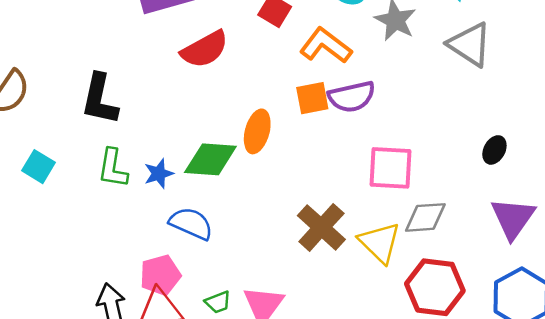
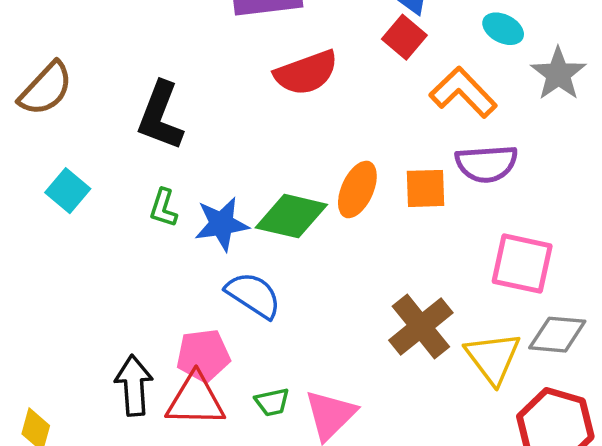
orange square: (312, 98) -> (426, 188), moved
green L-shape: (113, 168) -> (163, 208), size x0.7
blue star: (159, 174) -> (222, 224), size x1.4

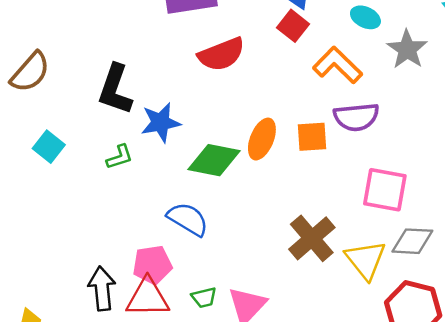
green L-shape: (163, 208) -> (120, 157), turned -124
blue star: (222, 224) -> (161, 122), moved

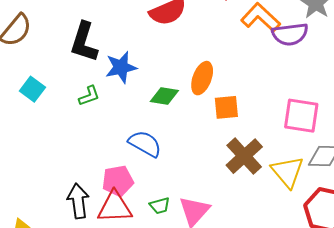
purple semicircle: (356, 117) -> (290, 34), moved
orange square: (312, 137) -> (226, 107), moved
green diamond: (214, 160) -> (164, 96), size x0.7

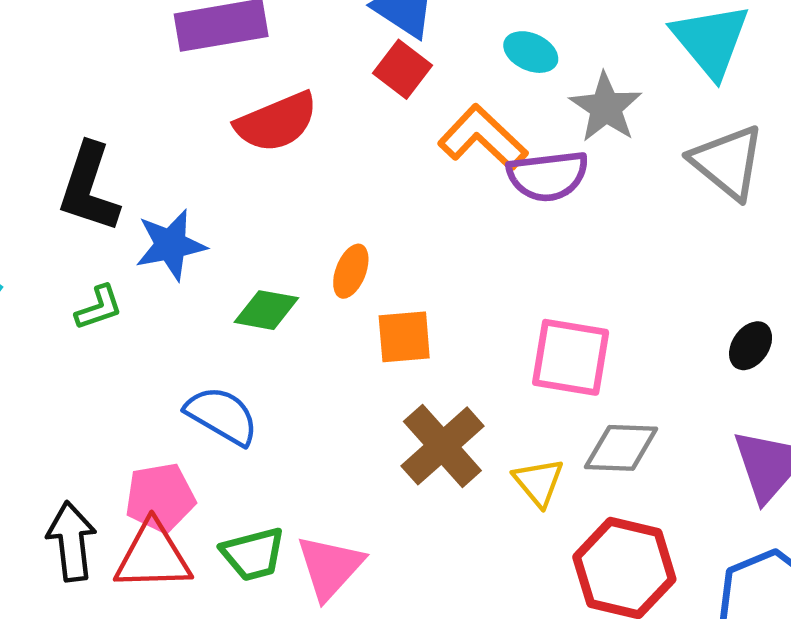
orange ellipse: (202, 78) -> (351, 271), size x0.7
yellow triangle: (288, 172) -> (538, 482), size x0.7
green trapezoid: (160, 206) -> (253, 554), size x1.4

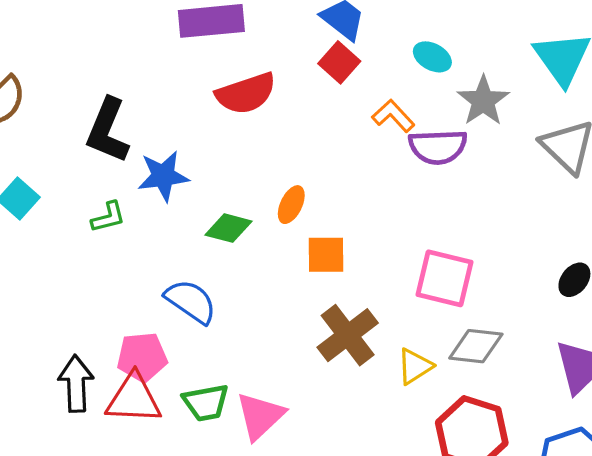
orange L-shape: (483, 138) -> (393, 116), size x0.7
yellow triangle: (538, 482) -> (415, 366), turned 33

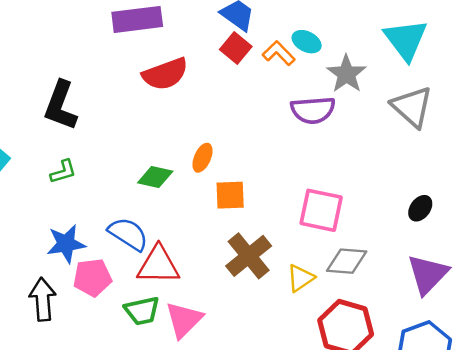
orange L-shape: (393, 116) -> (279, 53), moved
blue star: (163, 176) -> (66, 244), moved
red triangle: (134, 399) -> (158, 265), moved

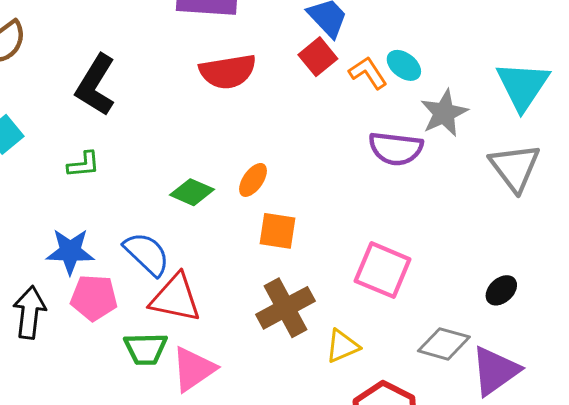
gray diamond: (347, 261) -> (444, 344), moved

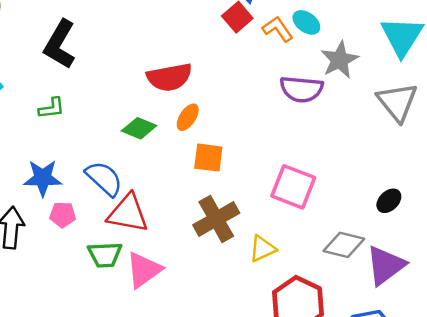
red semicircle: (228, 71) -> (169, 77), moved
pink pentagon: (94, 298) -> (63, 215), size x0.7

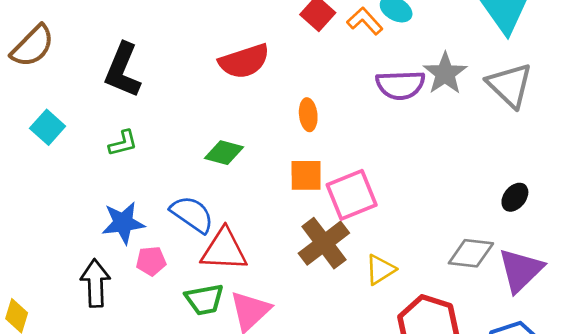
gray star: (340, 60) -> (445, 73), moved
red semicircle: (169, 77) -> (244, 61), moved
orange ellipse: (188, 117) -> (308, 115), moved, turned -32
pink square: (293, 187) -> (352, 195), moved, turned -36

